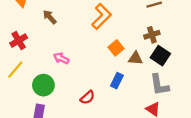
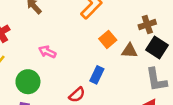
blue rectangle: (117, 81) -> (97, 75), moved

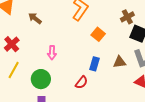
brown triangle: (129, 51) -> (119, 62), moved
pink arrow: (47, 52) -> (52, 53), turned -104

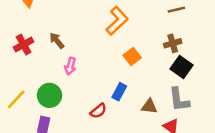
brown arrow: (35, 18) -> (57, 41), moved
brown triangle: (119, 62) -> (149, 106), moved
yellow line: (14, 70) -> (16, 99), moved

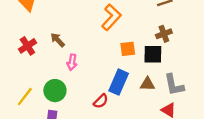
orange square: (132, 56) -> (128, 49), turned 35
black square: (181, 67) -> (153, 54), moved, turned -30
blue rectangle: (119, 92) -> (119, 82), size x1.5
brown triangle: (149, 106) -> (147, 84), moved

